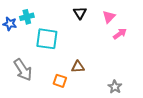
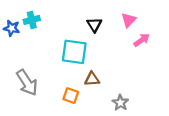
black triangle: (80, 13) -> (94, 25), moved
cyan square: (47, 39) -> (74, 52), moved
gray star: (115, 87) -> (120, 103), moved

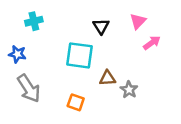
blue star: (12, 28) -> (17, 54), moved
brown triangle: (92, 79) -> (107, 78), moved
gray star: (120, 103) -> (129, 90), moved

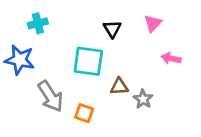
pink arrow: (152, 43) -> (171, 58), moved, turned -132
blue star: (17, 54) -> (20, 60), size x1.5
gray arrow: (29, 88) -> (50, 96), moved

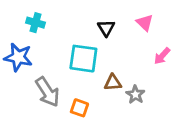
cyan cross: (38, 23) -> (36, 23), turned 30
pink triangle: (153, 23) -> (145, 23), turned -30
pink arrow: (171, 58) -> (162, 56), turned -60

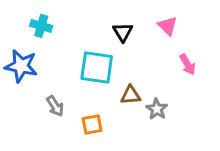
pink arrow: (162, 56) -> (188, 64), turned -72
gray arrow: (48, 92) -> (55, 106), size x0.6
orange square: (79, 108) -> (92, 124), turned -30

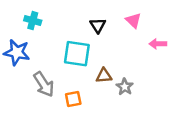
pink arrow: (188, 64) -> (158, 44), moved, turned 119
gray arrow: (55, 106) -> (44, 84), size x1.5

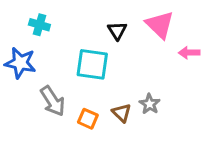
pink triangle: (133, 21) -> (160, 25), size x1.5
brown triangle: (104, 76) -> (122, 113), moved, turned 49
orange square: (73, 99) -> (88, 119), turned 35

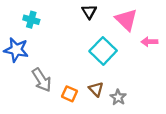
black triangle: (117, 31) -> (89, 12), moved
cyan square: (92, 64) -> (103, 51), moved, turned 36
gray star: (150, 104) -> (118, 97), moved

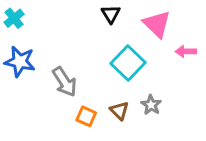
cyan cross: (31, 20) -> (14, 18), moved, turned 35
gray arrow: (42, 80) -> (65, 82), moved
gray star: (118, 97) -> (151, 105), moved

